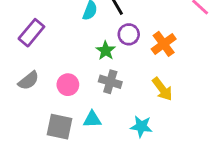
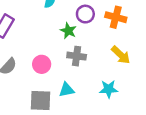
orange cross: (164, 44) -> (116, 17), turned -30

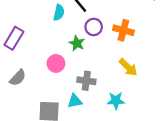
gray cross: (77, 56) -> (86, 81), moved
pink circle: (42, 64) -> (56, 63), moved

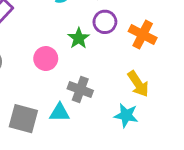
cyan star: (116, 101) -> (126, 115), moved

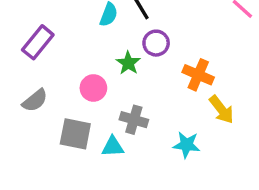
orange cross: (143, 35) -> (198, 75), moved
yellow arrow: (138, 84) -> (221, 110), moved
gray square: (23, 119) -> (75, 134), moved

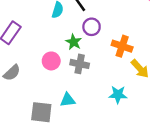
gray cross: (134, 120) -> (80, 64), moved
gray square: (75, 134) -> (41, 112), moved

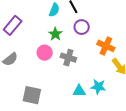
green star: (74, 42) -> (55, 34), moved
cyan triangle: (68, 100) -> (79, 91), moved

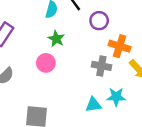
purple circle: (82, 27) -> (99, 21), moved
gray cross: (68, 58) -> (101, 66), moved

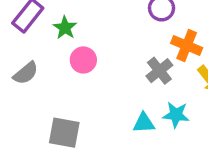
green star: (56, 39) -> (65, 28), moved
gray cross: (101, 66) -> (159, 71), turned 36

